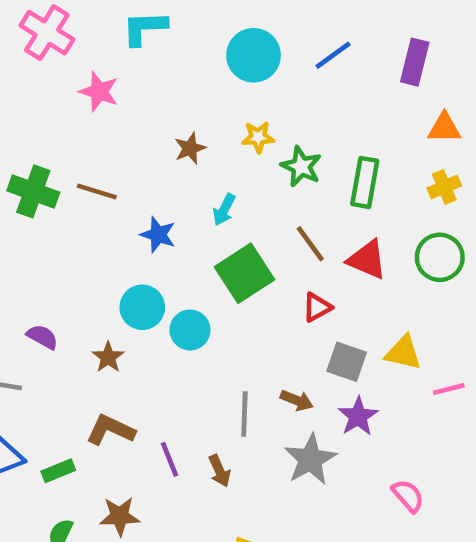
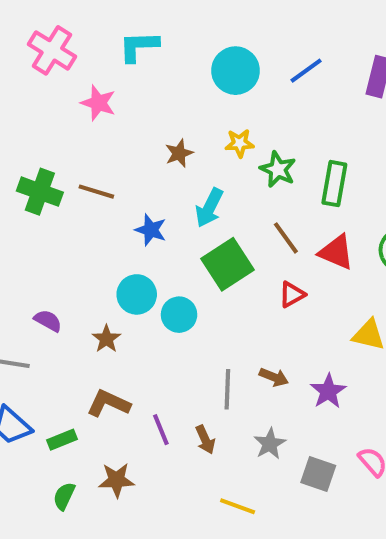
cyan arrow: (224, 210) -> (209, 208), size x1.4
gray square: (347, 362) -> (318, 474), moved
gray star: (310, 459) -> (270, 444), moved, size x0.7

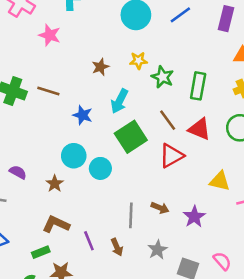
red triangle: (292, 294) -> (171, 156), size x1.5
green rectangle: (62, 440) -> (41, 252), moved

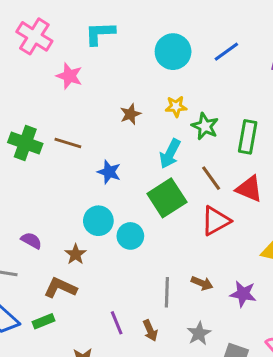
cyan arrow: (119, 101) -> (170, 154), moved
purple star: (194, 217) -> (243, 294), turned -30
brown L-shape: (56, 224) -> (60, 288), moved
green rectangle: (41, 252) -> (44, 321), moved

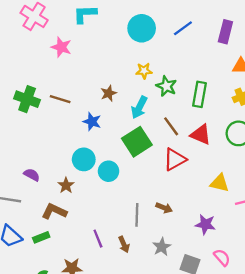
brown star: (130, 114) -> (109, 93), moved
purple star: (243, 294) -> (205, 224), moved

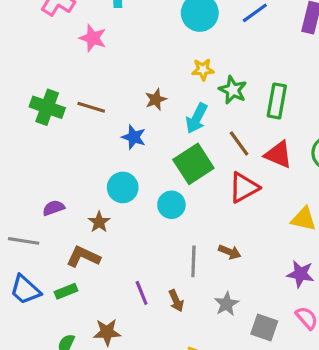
cyan circle: (109, 171) -> (171, 205), moved
purple semicircle: (32, 175) -> (53, 208), turned -49
purple star: (205, 224) -> (300, 274), moved

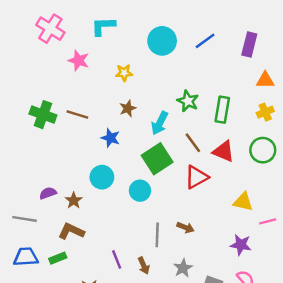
yellow star: (203, 70) -> (124, 73), moved
brown star: (99, 222) -> (74, 200), moved
blue trapezoid: (25, 290) -> (26, 257), turned 135

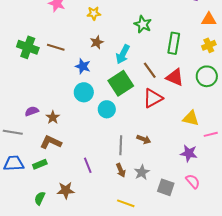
green star: (188, 101) -> (143, 24), moved
cyan circle: (102, 177) -> (84, 92), moved
brown arrow: (144, 266) -> (121, 170), moved

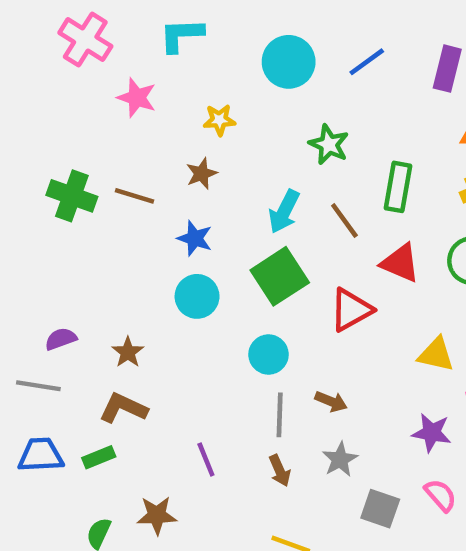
brown star: (97, 42) -> (201, 174), moved
brown line: (150, 70) -> (344, 220), moved
cyan circle: (107, 109) -> (268, 354), moved
purple semicircle: (32, 111) -> (61, 339), moved
gray star: (142, 172) -> (340, 459), moved

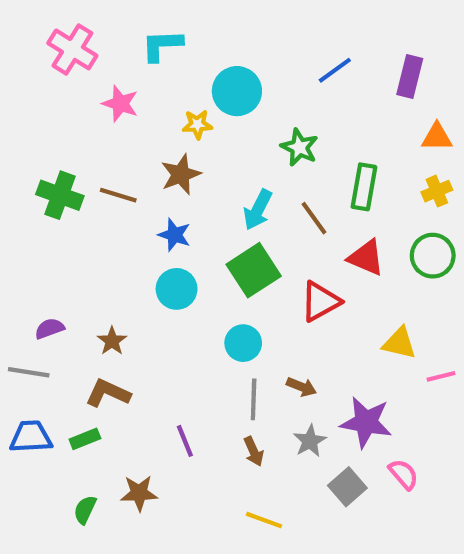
cyan circle: (289, 62) -> (237, 91), moved
brown star: (201, 174) -> (181, 174), size x1.4
purple star: (432, 433) -> (366, 422), moved, size x1.4
gray square: (380, 509) -> (347, 487), turned 30

